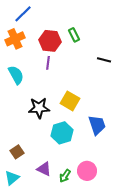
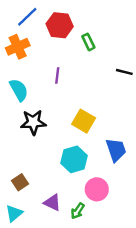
red hexagon: (50, 41) -> (60, 25), moved
black star: (39, 108) -> (33, 122), moved
pink circle: (87, 171) -> (97, 189), moved

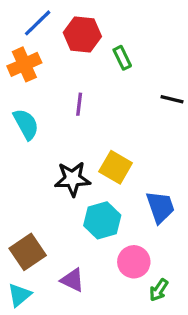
black star: (33, 122) -> (72, 179), moved
brown square: (20, 182) -> (28, 252), size x1.5
green arrow: (78, 211) -> (159, 290), moved

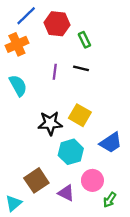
black line: (172, 99) -> (81, 68), moved
blue trapezoid: (160, 207) -> (111, 143), turned 75
brown square: (28, 252) -> (36, 180), moved
purple triangle: (72, 280) -> (66, 193), moved

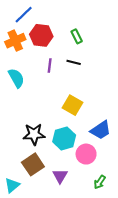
red hexagon: (57, 24) -> (41, 35), moved
black star: (50, 123) -> (34, 134), moved
pink circle: (92, 180) -> (86, 154), moved
purple triangle: (66, 193) -> (60, 176), turned 35

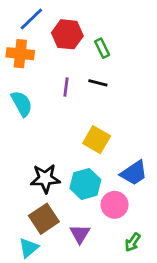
red hexagon: (41, 35) -> (67, 34), moved
orange cross: (15, 41) -> (20, 54), turned 30
cyan triangle: (12, 185) -> (29, 248), moved

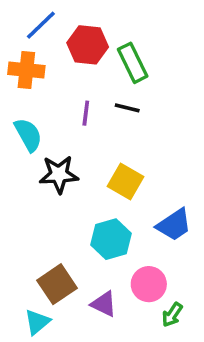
green rectangle: (102, 48) -> (133, 63), size x1.5
black star: (45, 178) -> (59, 174), moved
pink circle: (115, 205) -> (149, 284), moved
purple triangle: (80, 234) -> (104, 304), turned -35

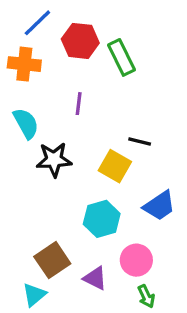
black line: (127, 108) -> (140, 141), moved
green arrow: (172, 315) -> (146, 296), moved, turned -60

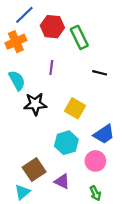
orange cross: (24, 64) -> (16, 42), turned -30
black line: (140, 141) -> (100, 73), moved
pink circle: (136, 260) -> (95, 161), moved

